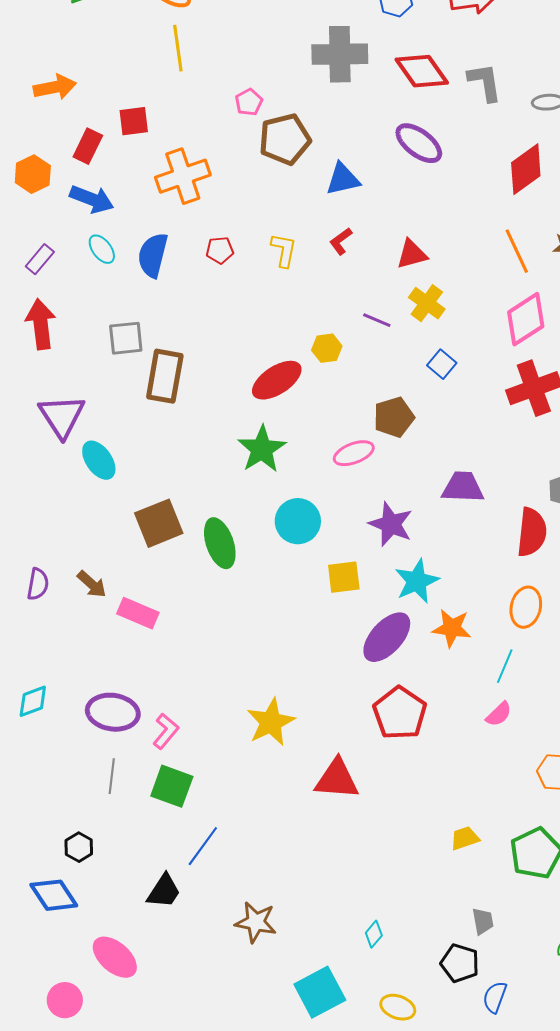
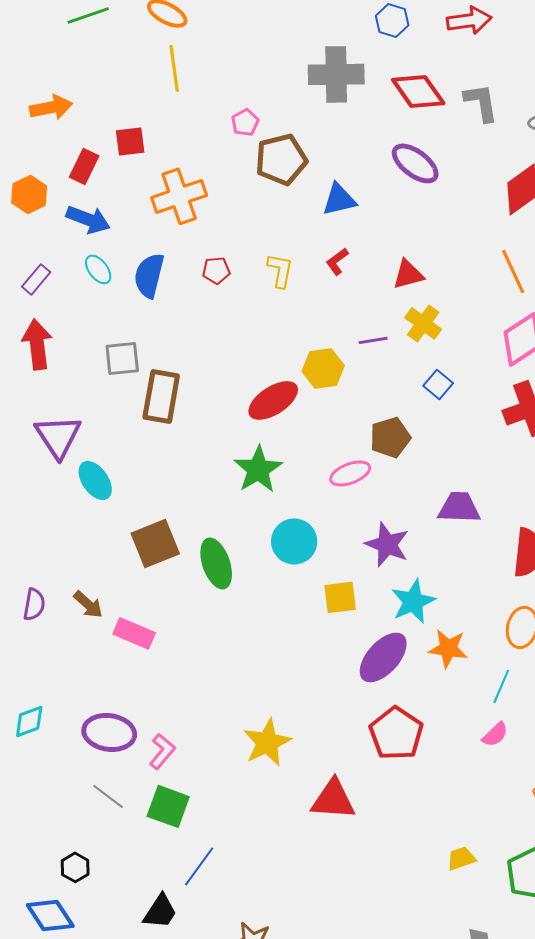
purple line: (377, 320) -> (373, 340), turned -32
yellow hexagon: (327, 348) -> (323, 368), size x1.4
gray line: (112, 776) -> (108, 796), turned -60

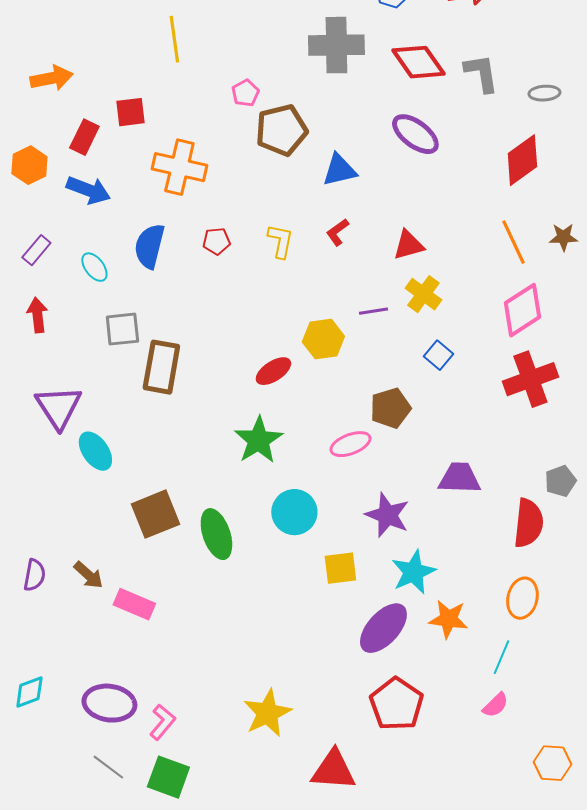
orange cross: (179, 196) -> (179, 167), turned 32
cyan ellipse: (98, 269) -> (94, 267), moved
red arrow: (37, 344) -> (37, 315), size x0.7
red ellipse: (273, 400) -> (273, 371), size x0.7

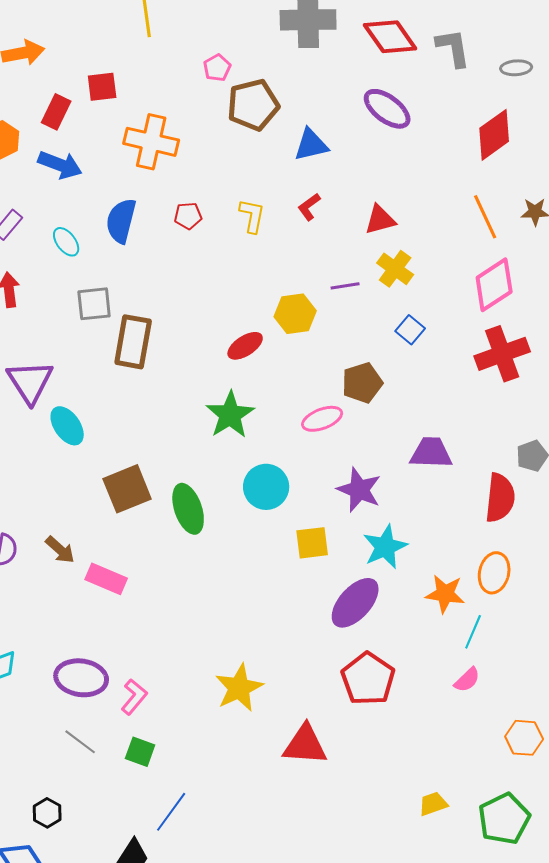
orange star: (448, 619) -> (445, 594), moved
green square: (168, 777) -> (140, 752), size x0.7

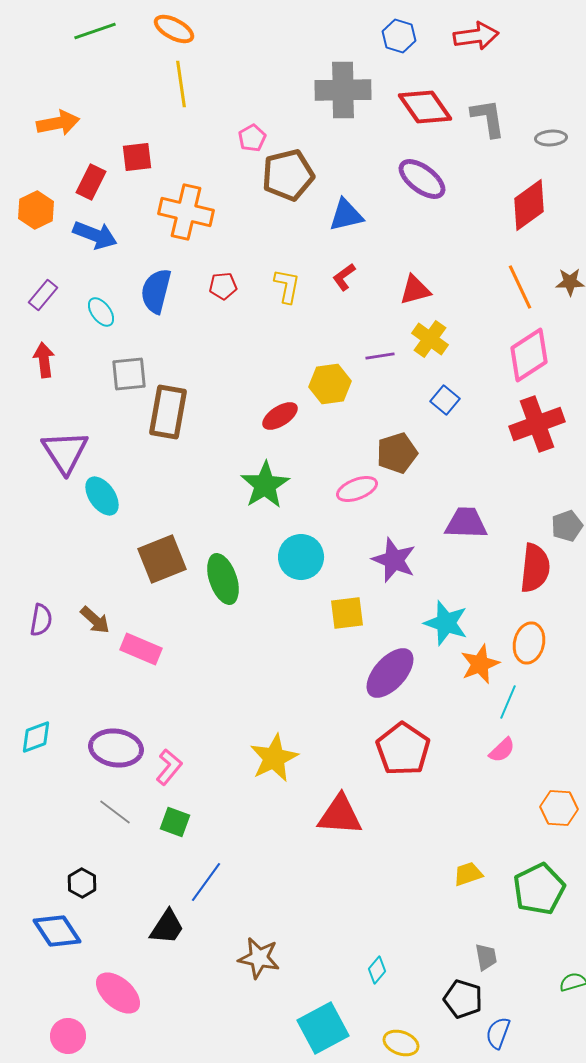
cyan star: (385, 547) -> (446, 623), moved, turned -30
orange star: (445, 594) -> (480, 664), turned -30

